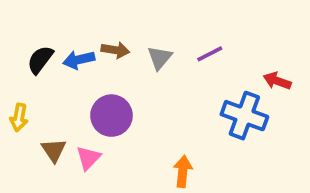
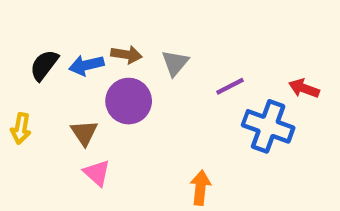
purple line: (210, 54) -> (230, 86), moved
purple circle: (111, 116) -> (129, 101), moved
brown triangle: (54, 150) -> (84, 133), moved
pink triangle: (88, 158) -> (97, 173), turned -32

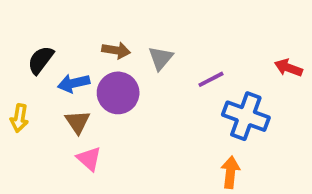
blue arrow: (86, 65) -> (74, 83), moved
red arrow: (304, 88) -> (288, 68), moved
orange arrow: (200, 188) -> (230, 172), moved

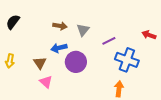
black semicircle: (41, 60) -> (13, 22), moved
blue arrow: (74, 83) -> (59, 48), moved
purple circle: (118, 93) -> (76, 62), moved

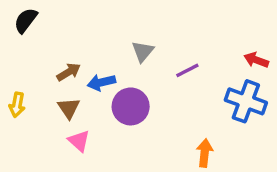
black semicircle: (13, 22) -> (26, 20), moved
brown arrow: (60, 26) -> (69, 72), moved, turned -40
blue cross: (127, 60) -> (246, 101), moved

